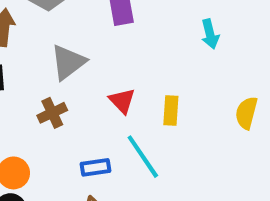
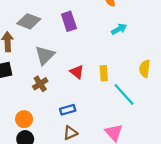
cyan arrow: (210, 34) -> (119, 29), turned -96
cyan line: (143, 157) -> (124, 94), moved

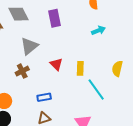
gray diamond: (29, 21) -> (19, 14), turned 35

